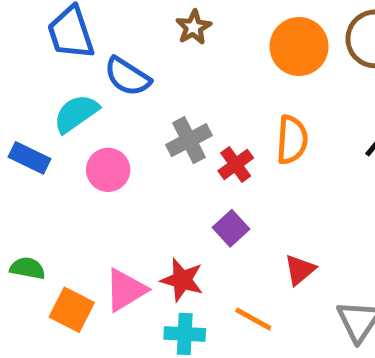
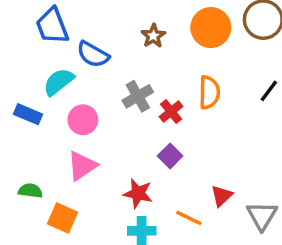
brown star: (193, 27) -> (153, 36), moved
red triangle: (300, 270) -> (222, 196), moved
pink triangle: (126, 290) -> (82, 166), moved

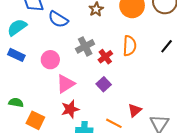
cyan semicircle: (59, 82) -> (17, 27), moved
pink triangle: (82, 166) -> (65, 84), moved
red star: (138, 193) -> (70, 109), moved, turned -30

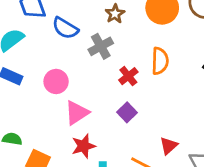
gray cross: (85, 46) -> (101, 46), moved

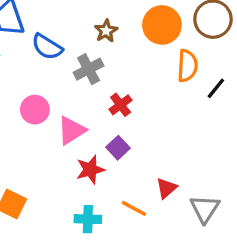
orange semicircle: (160, 61) -> (187, 66), moved
pink triangle: (77, 113) -> (72, 130), moved
red star: (84, 146) -> (90, 170), moved

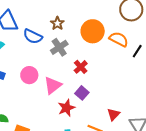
orange circle: (162, 25) -> (93, 31), moved
brown star: (106, 31) -> (57, 23), moved
orange semicircle: (187, 66) -> (119, 39), turned -60

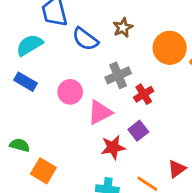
gray cross: (59, 47) -> (118, 75), moved

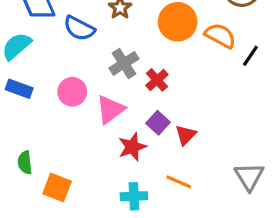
green semicircle: (20, 145) -> (25, 163), turned -102
red triangle: (177, 169) -> (186, 135), moved

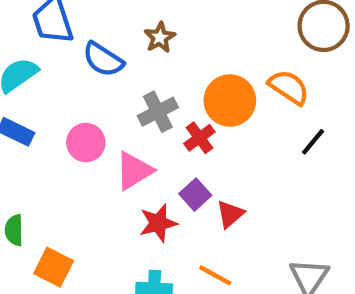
orange circle: (178, 22) -> (230, 101), moved
black line: (250, 56) -> (313, 142), moved

